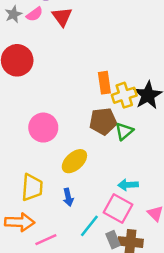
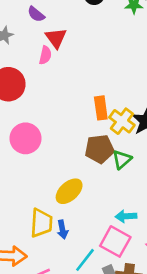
pink semicircle: (35, 14) -> (45, 55), moved, turned -42
yellow cross: (124, 95) -> (122, 121), turned -35
pink circle: (43, 128) -> (25, 138), moved
yellow trapezoid: (32, 187) -> (41, 223), moved

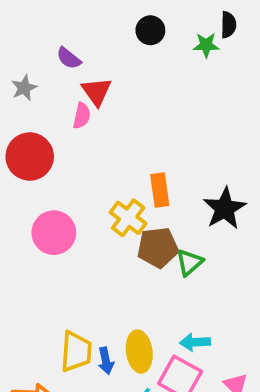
yellow cross: (122, 121) -> (128, 218), moved
yellow ellipse: (69, 191) -> (139, 351), moved, turned -56

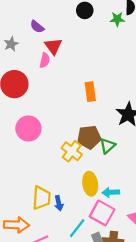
orange rectangle: (160, 190) -> (90, 92), moved
yellow cross: (128, 218) -> (72, 151), moved
yellow ellipse: (139, 351) -> (90, 184), moved

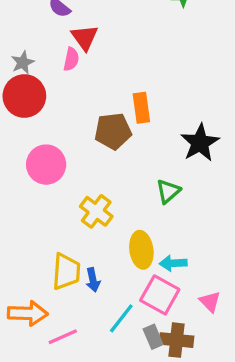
gray star: (11, 44) -> (23, 63), moved
brown pentagon: (89, 137) -> (113, 131), moved
yellow cross: (72, 151) -> (96, 211), moved

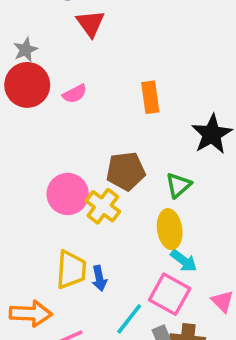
pink semicircle: (71, 59) -> (75, 94), moved, turned 50
brown pentagon: (113, 131) -> (126, 171), moved
pink circle: (46, 165) -> (68, 194), moved
yellow ellipse: (141, 250) -> (170, 229), moved
cyan arrow: (173, 263) -> (184, 261), turned -140

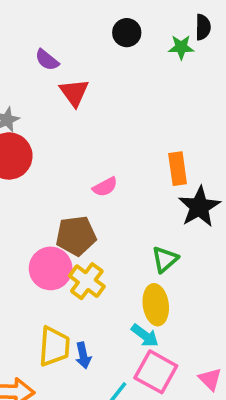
pink semicircle: (75, 94) -> (105, 187), moved
orange rectangle: (150, 97) -> (178, 169), moved
brown pentagon: (126, 171) -> (76, 236), moved
cyan arrow: (184, 261) -> (145, 336), moved

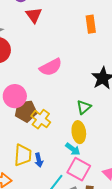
orange rectangle: (178, 169) -> (91, 24), moved
pink semicircle: (105, 187) -> (51, 67), size x1.6
brown pentagon: (76, 236) -> (26, 111), moved
pink circle: (51, 268) -> (15, 96), moved

